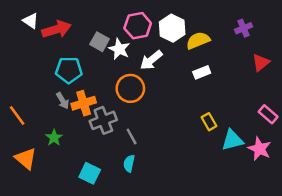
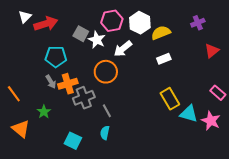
white triangle: (31, 21) -> (25, 17), turned 40
yellow rectangle: (209, 122) -> (170, 99), size x1.5
cyan triangle: (232, 140) -> (189, 114), turned 30

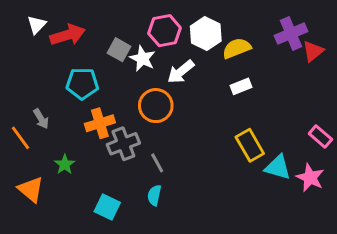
purple cross: (198, 23) -> (291, 34), size x1.5
red triangle: (212, 51) -> (313, 51), moved
gray arrow: (51, 82) -> (41, 119), moved

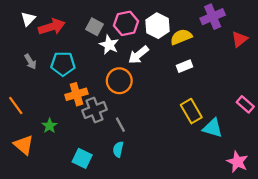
purple cross: (291, 34) -> (213, 17), moved
gray square: (119, 50) -> (94, 27), moved
gray arrow: (41, 119) -> (30, 62), moved
pink star: (310, 178) -> (237, 162), moved

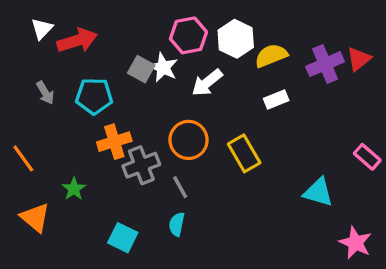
purple cross: (213, 17) -> (325, 64), moved
gray square: (94, 27) -> (141, 69), moved
orange circle: (119, 81) -> (188, 140), moved
yellow rectangle: (191, 111) -> (244, 153), moved

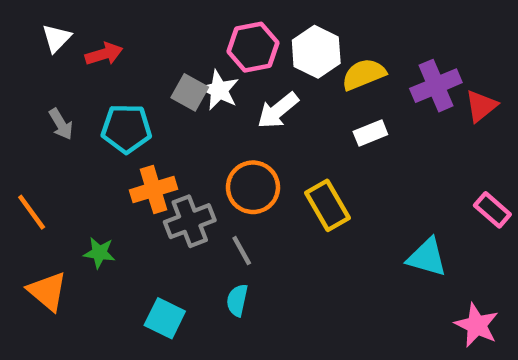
red arrow: (77, 40) -> (104, 54), size x0.7
red triangle: (359, 59) -> (481, 106), moved
green star: (74, 189) -> (99, 253), turned -30

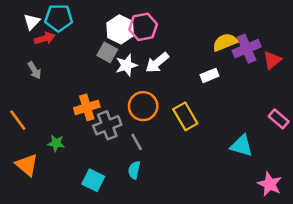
white hexagon: (316, 52) -> (120, 29), moved
red arrow: (104, 54) -> (45, 38), moved
yellow semicircle: (364, 74) -> (225, 42), moved
white star: (219, 90) -> (126, 65), moved, turned 30
cyan pentagon: (126, 129) -> (59, 18), moved

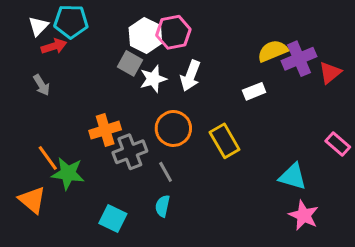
white arrow: (157, 63) -> (190, 76), turned -30
orange line: (18, 120) -> (48, 158), moved
green star: (56, 143) -> (68, 173), size x1.5
pink star: (270, 184) -> (304, 215), moved

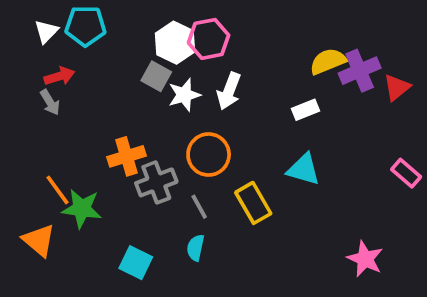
red arrow: (54, 46) -> (59, 76), moved
yellow rectangle: (225, 141) -> (253, 203), moved
cyan triangle: (293, 177) -> (304, 169), moved

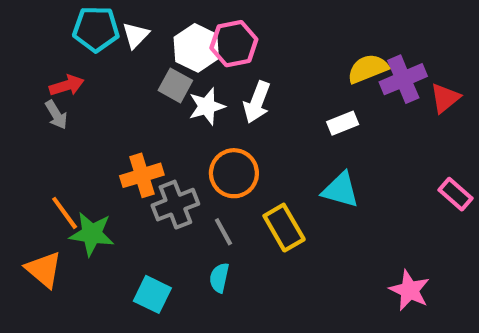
white triangle: (46, 31) -> (136, 35), moved

